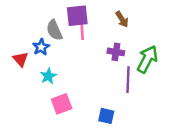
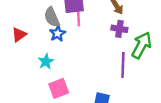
blue star: (41, 47) -> (58, 33), moved
purple cross: (116, 52) -> (119, 29), moved
red triangle: (21, 59) -> (19, 35), moved, turned 35

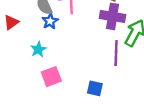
purple cross: (119, 29) -> (112, 16), size x1.5

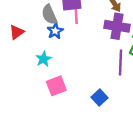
blue square: (95, 88) -> (100, 97), turned 35

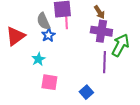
red triangle: (17, 32) -> (15, 36), size x1.5
pink square: (56, 86) -> (49, 82), turned 30

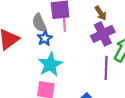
purple cross: (101, 31) -> (103, 34), turned -35
cyan star: (38, 59) -> (50, 65), moved, size x1.6

